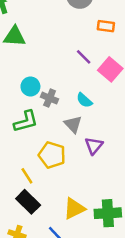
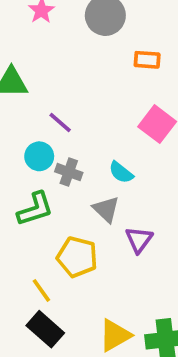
purple line: (84, 57) -> (60, 123), moved

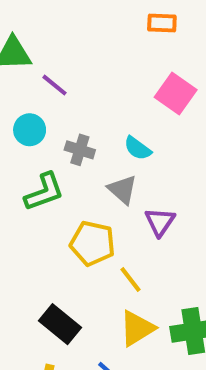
purple line: (60, 123) -> (55, 85), moved
cyan circle: (39, 156) -> (30, 130), moved
yellow line: (41, 290) -> (130, 280), moved

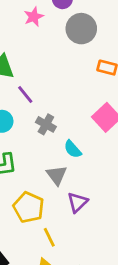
gray cross: (80, 150) -> (46, 124), moved

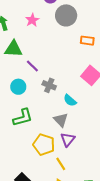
pink star: (34, 17) -> (32, 20), moved
purple triangle: (77, 202) -> (68, 140), moved

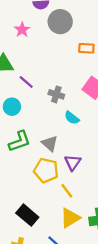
gray cross: (49, 85) -> (56, 94), moved
gray triangle: (61, 120) -> (50, 143), moved

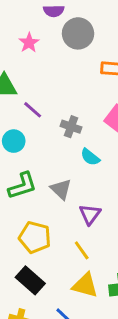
yellow pentagon: (46, 170) -> (35, 237), moved
yellow triangle: (70, 218) -> (85, 285), turned 45

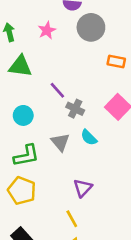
purple line: (33, 110) -> (57, 90), moved
gray triangle: (61, 189) -> (60, 142), moved
yellow pentagon: (35, 237) -> (22, 191), moved

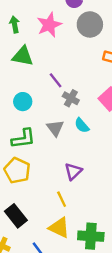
pink star: (47, 30) -> (49, 25), size x1.5

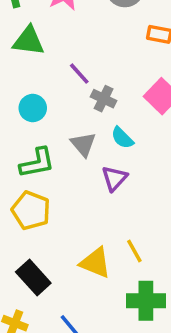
purple triangle: (73, 171) -> (114, 178), moved
yellow line: (62, 199) -> (134, 251), moved
yellow triangle: (59, 228) -> (95, 263), moved

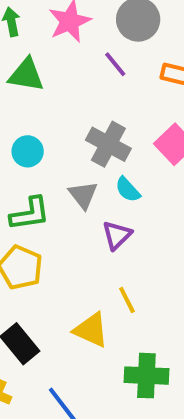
purple line: (79, 74) -> (115, 64), moved
gray cross: (104, 99) -> (108, 144), size x1.5
yellow line: (134, 251) -> (127, 300), moved

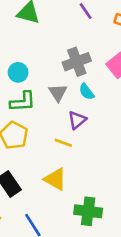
gray cross: (108, 144) -> (77, 62), turned 36
cyan circle: (28, 151) -> (18, 72), moved
yellow line: (127, 300) -> (63, 143), moved, turned -48

